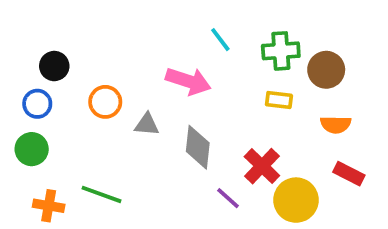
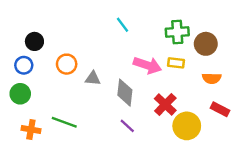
cyan line: (220, 40) -> (122, 25), moved
pink arrow: (188, 81) -> (147, 65), moved
purple line: (228, 198) -> (127, 126), moved

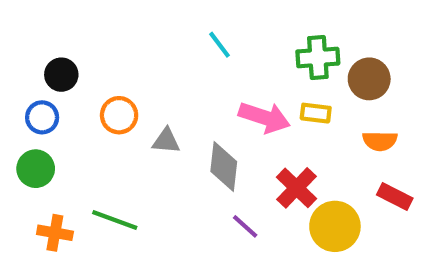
purple line: (127, 126) -> (245, 226), moved

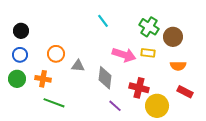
green cross: (318, 58) -> (149, 27), turned 36
black circle: (61, 75) -> (21, 31), moved
red cross: (296, 188) -> (139, 88), turned -30
orange cross: (55, 233) -> (43, 79), moved

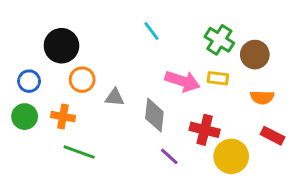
black circle: (21, 31) -> (61, 46), moved, size x1.5

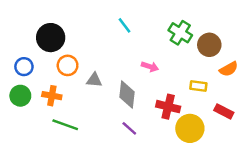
yellow rectangle: (218, 78) -> (198, 86), moved
pink arrow: (182, 81) -> (150, 67), size x0.6
orange semicircle: (262, 97) -> (229, 69), moved, turned -30
purple line: (169, 156) -> (129, 128), moved

